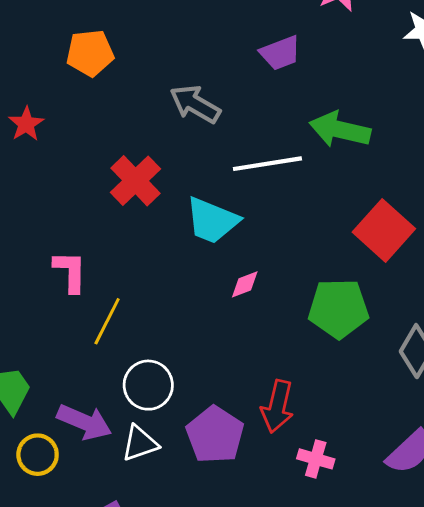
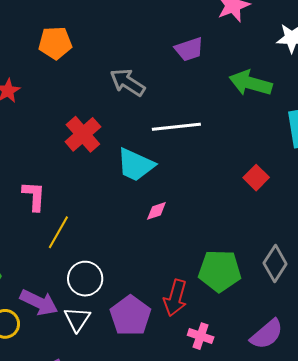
green arrow: (340, 130) -> (251, 83), moved
red square: (384, 230) -> (256, 178), size x0.6
green pentagon: (338, 308) -> (220, 271), moved
white triangle: (140, 443) -> (77, 319), turned -40

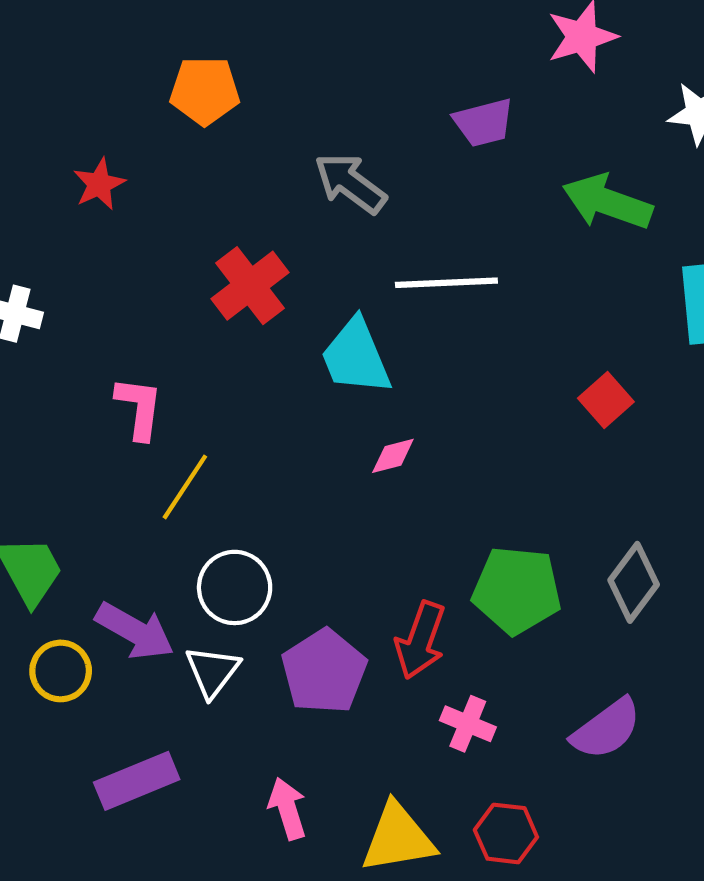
cyan trapezoid: (136, 165) -> (356, 357), turned 39

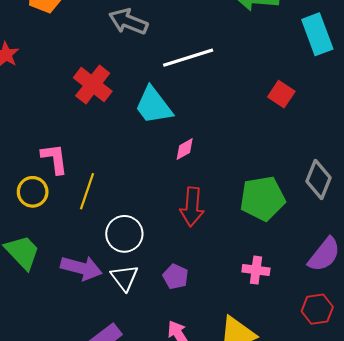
red arrow: (420, 640) -> (192, 207), moved
yellow circle: (61, 671) -> (33, 192), moved
purple pentagon: (324, 671) -> (176, 277), moved, size x0.6
red hexagon: (506, 833) -> (317, 309), moved

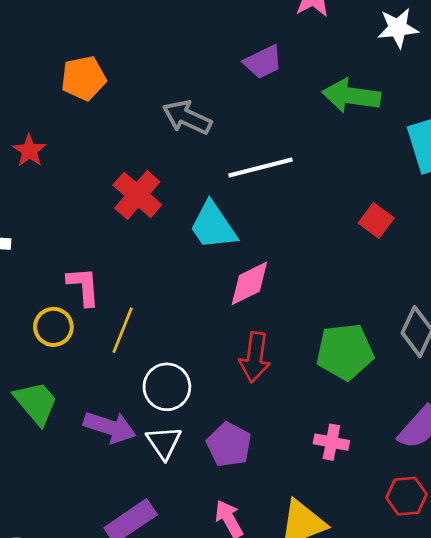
pink diamond: (185, 149) -> (249, 283), size x1.6
purple pentagon: (176, 277) -> (229, 445), size x1.4

